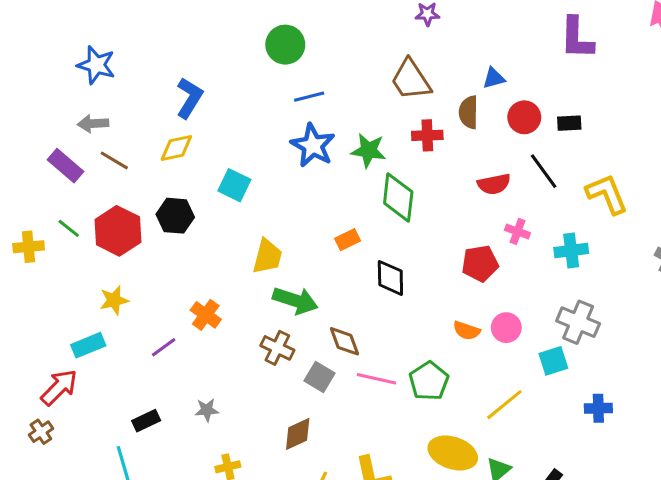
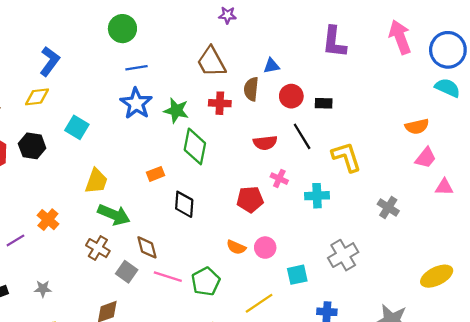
gray cross: (578, 322) -> (343, 255), moved, turned 32

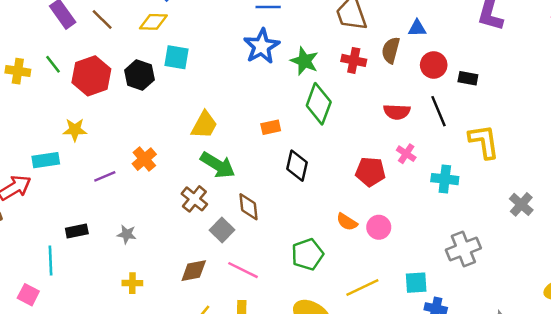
cyan square: (77, 127) -> (176, 57), moved, turned -30
cyan square: (297, 275) -> (416, 283), moved
pink line: (168, 277) -> (243, 270), moved

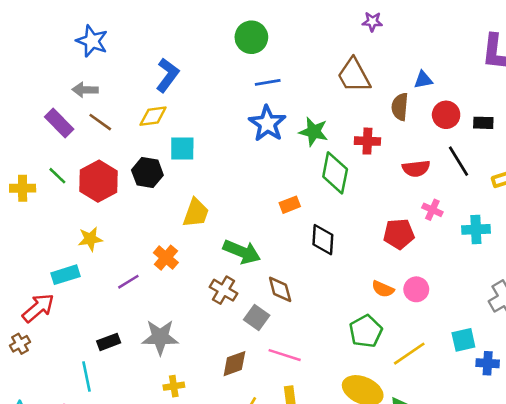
red cross: (354, 60) -> (367, 141), moved
yellow trapezoid: (204, 125) -> (196, 213), moved
gray star: (127, 234) -> (160, 337), size x1.8
green pentagon: (307, 254) -> (366, 331), moved

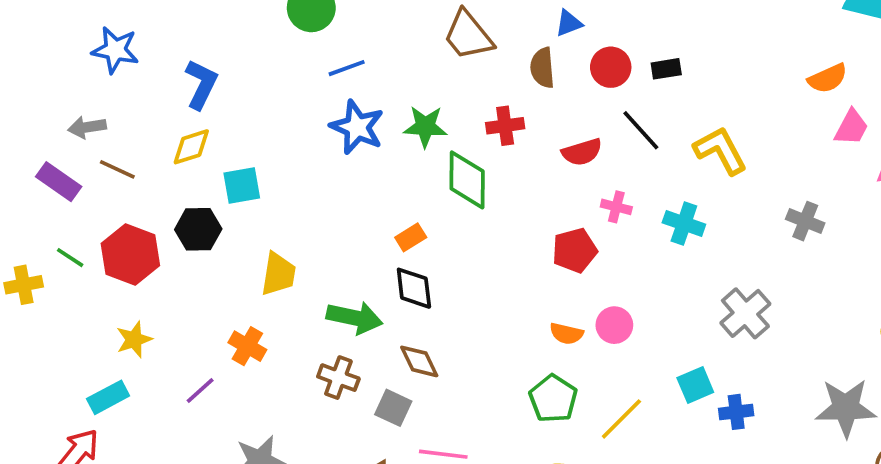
blue star: (92, 41) -> (115, 50), moved
cyan cross: (476, 229) -> (684, 223), turned 32
black diamond: (323, 240) -> (414, 288), moved

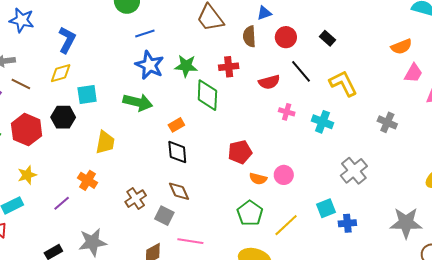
black rectangle: (666, 69) -> (327, 38), moved, turned 49
red pentagon: (575, 250) -> (240, 152), moved
green arrow: (354, 318) -> (138, 102), moved
brown cross: (338, 378) -> (136, 199), turned 35

